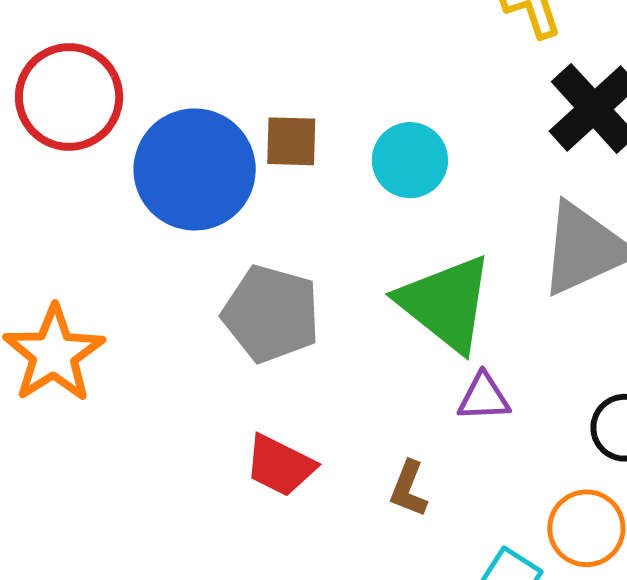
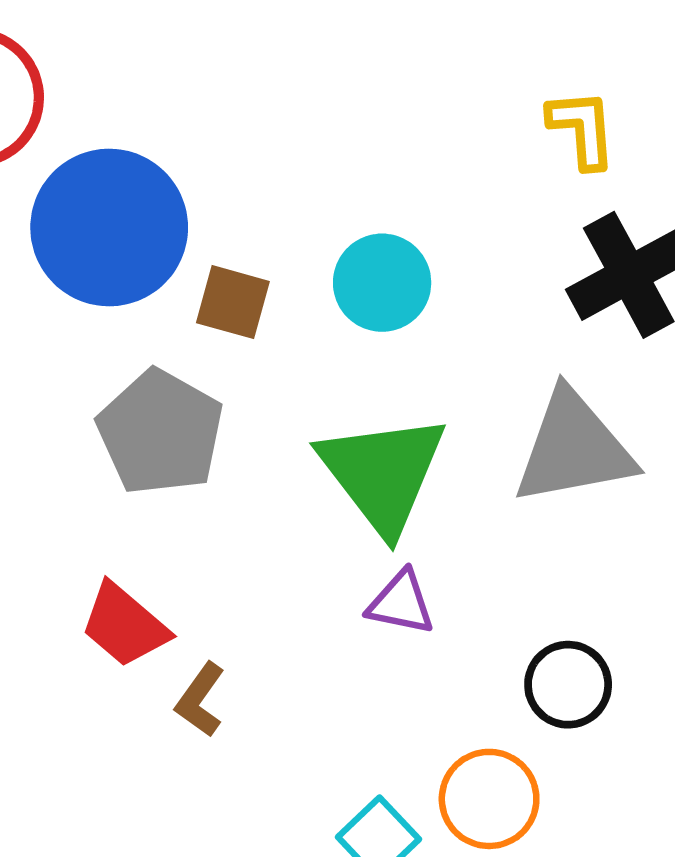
brown square: (291, 141) -> (233, 302), moved
brown L-shape: (409, 489) -> (200, 700), moved

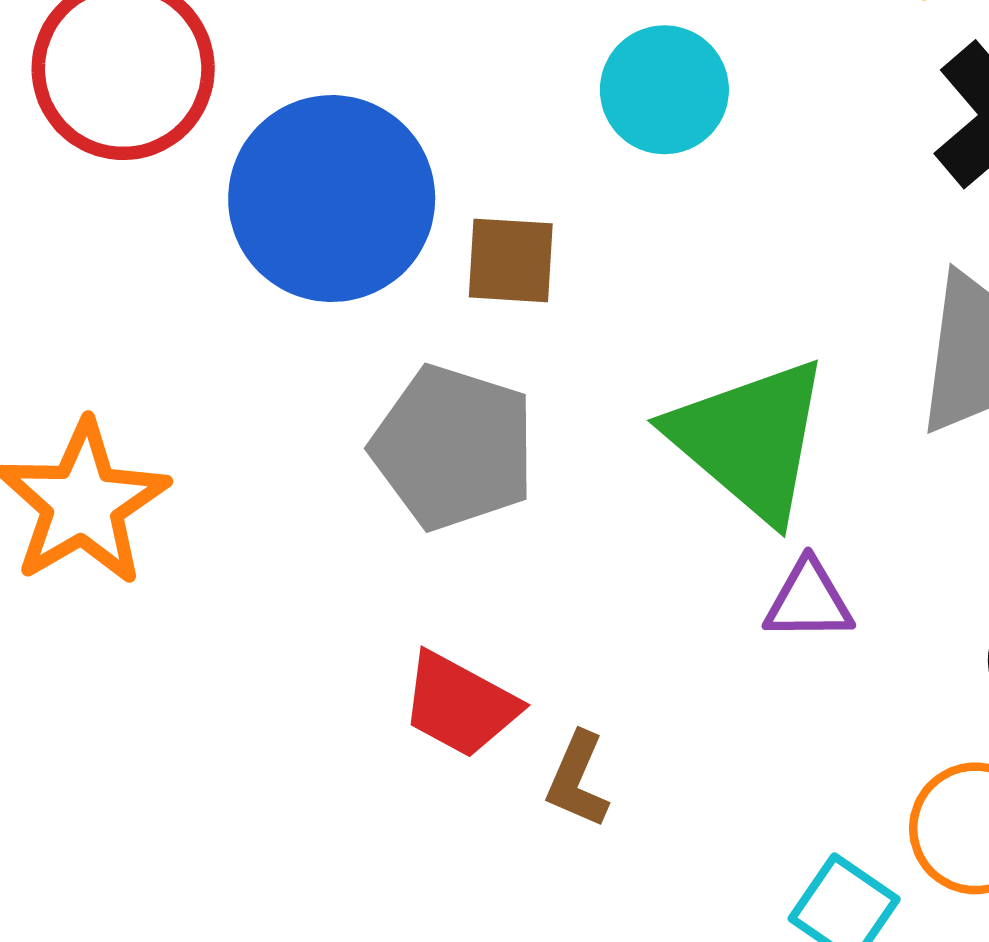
cyan circle: (382, 283) -> (664, 90), moved

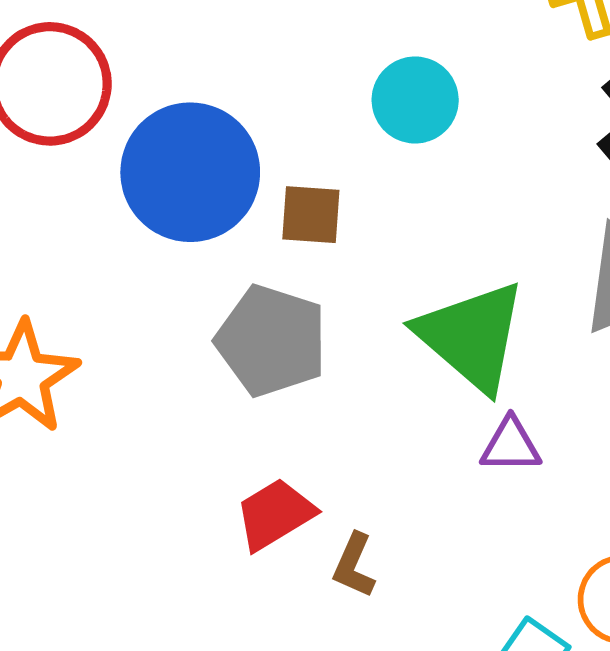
red trapezoid: (460, 705) -> (275, 514), turned 120

